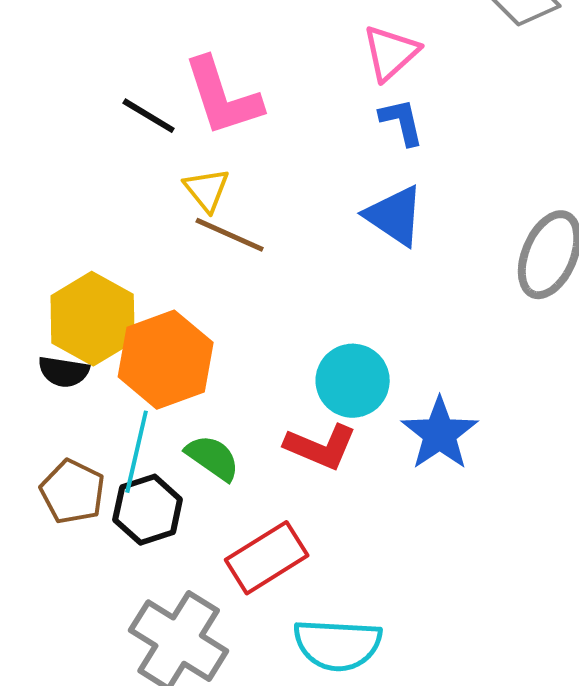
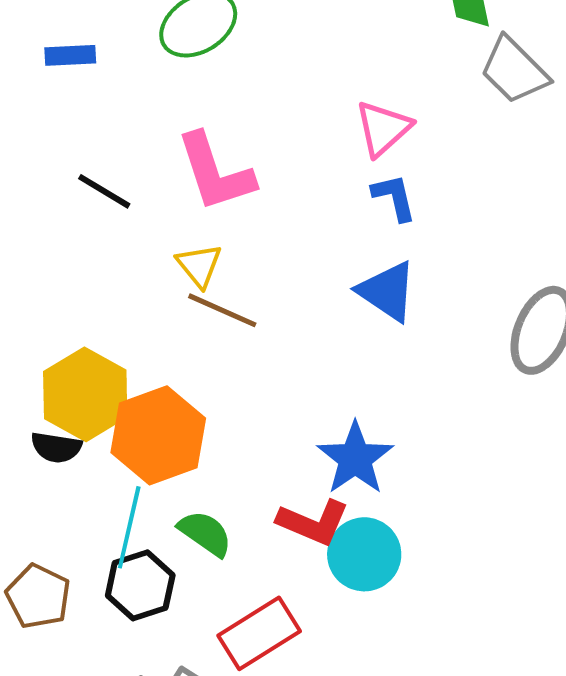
black line: (149, 116) -> (104, 191), moved
cyan circle: (353, 381) -> (364, 554), moved
blue star: (440, 434) -> (355, 458), moved
brown pentagon: (73, 492) -> (38, 596), moved

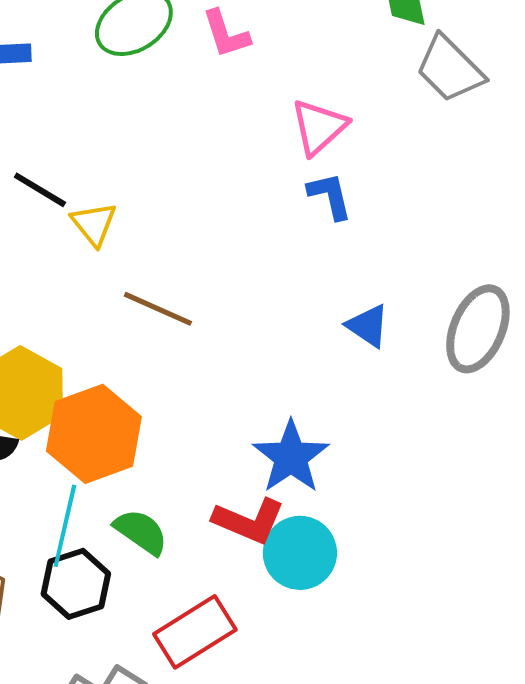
pink L-shape: (215, 172) -> (226, 34), moved, size x0.6
yellow triangle: (199, 265) -> (94, 224), moved
blue triangle: (387, 291) -> (368, 326), moved, size x0.7

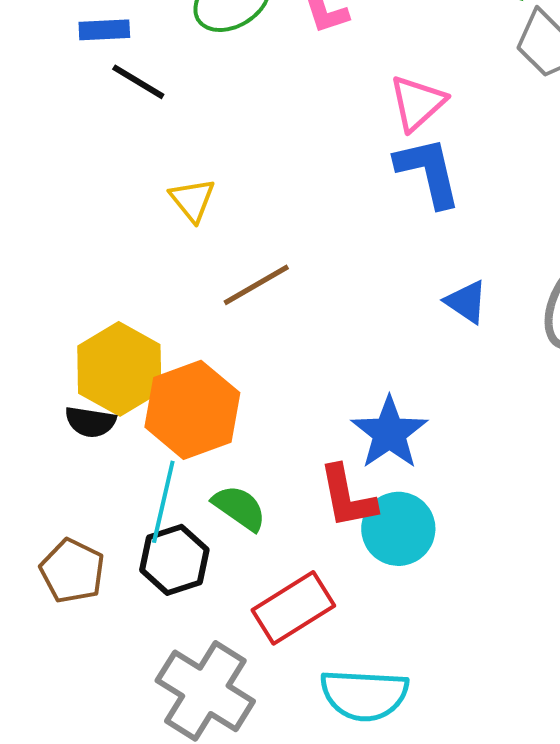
black line: (40, 190) -> (138, 82), moved
blue L-shape: (330, 196) -> (428, 172), size x1.5
brown line: (158, 309) -> (256, 285), turned -54
red L-shape: (249, 521) -> (347, 497), turned 56

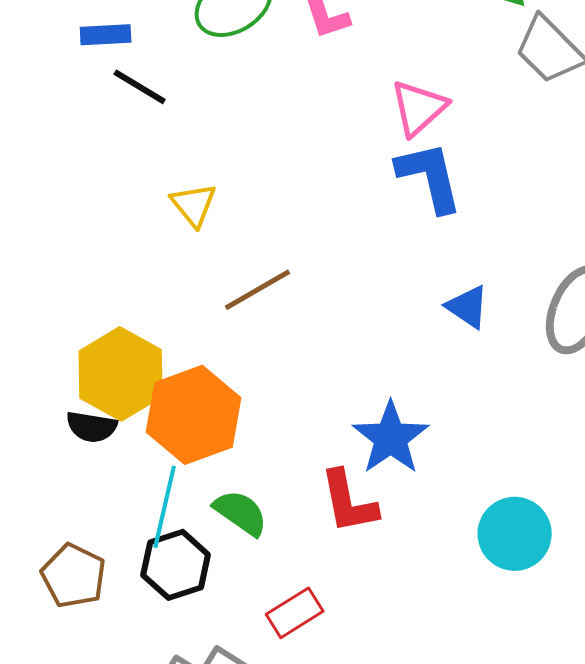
cyan circle: (398, 529) -> (515, 534), moved
red rectangle: (293, 608) -> (295, 613), size x0.7

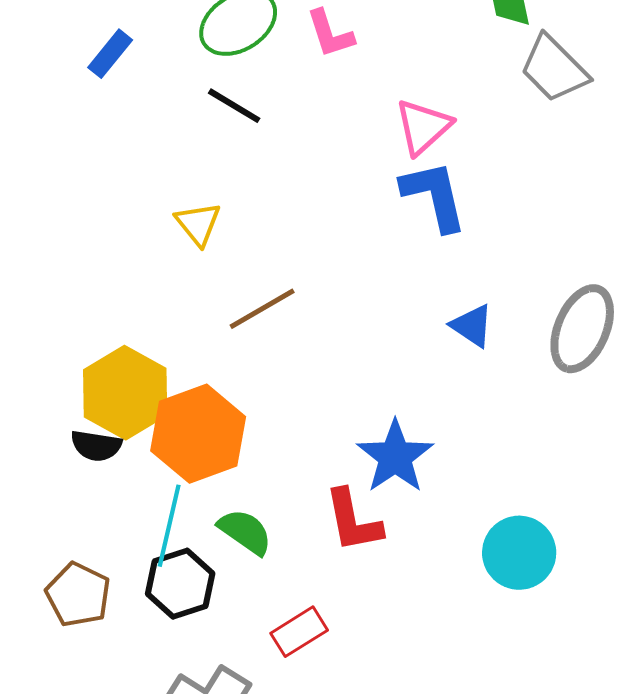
blue rectangle: (106, 35) -> (110, 54), turned -48
black line: (140, 87) -> (234, 106), moved

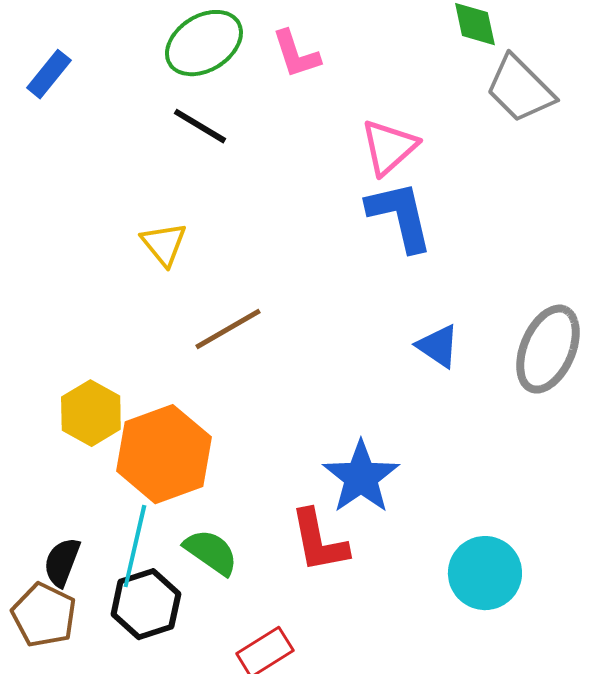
blue rectangle: (110, 54) -> (49, 74), moved
yellow hexagon: (125, 393) -> (91, 413), size x0.7
black semicircle: (96, 446) -> (62, 562), moved, turned 102

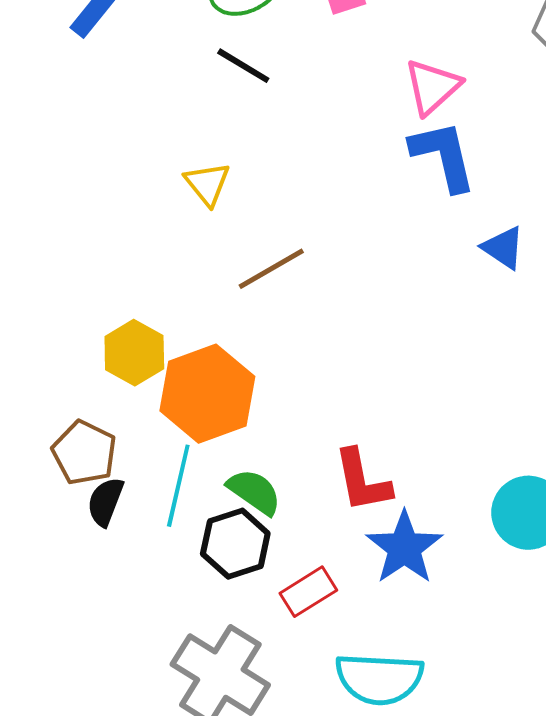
blue triangle: (438, 346) -> (503, 248), moved
blue star: (361, 477) -> (404, 548), moved
black hexagon: (146, 604) -> (235, 544), moved
brown pentagon: (44, 615) -> (84, 453), moved

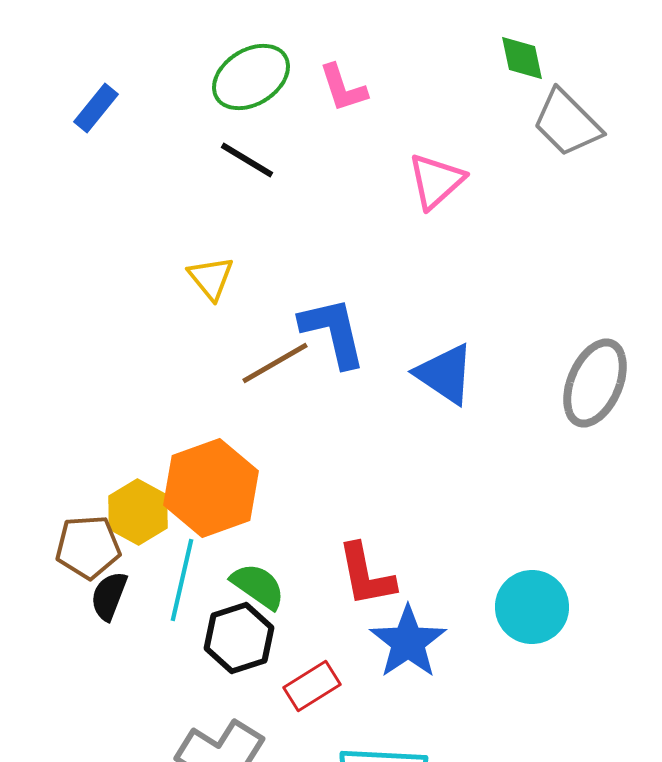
blue L-shape: (443, 156) -> (333, 332), moved
blue triangle: (503, 248) -> (445, 374), moved, size x1.4
yellow hexagon: (134, 353) -> (138, 512), moved
brown pentagon: (84, 453) -> (88, 547), turned -30

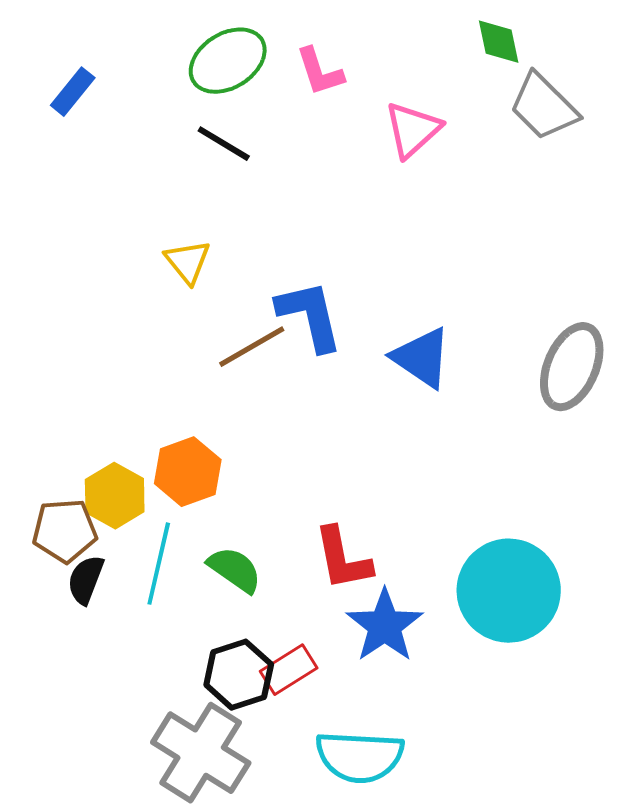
pink triangle: (436, 181) -> (413, 130), moved
orange hexagon: (211, 488) -> (188, 472), size x0.7
cyan circle: (532, 607) -> (509, 591), size x1.4
black hexagon: (239, 638) -> (239, 675), moved

